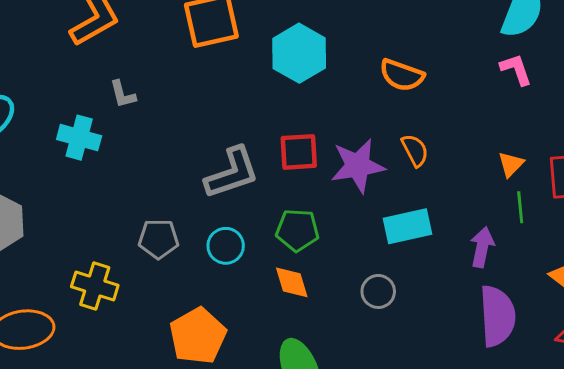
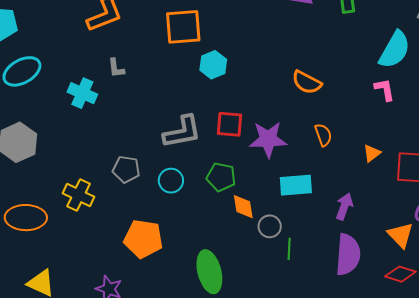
cyan hexagon: (299, 53) -> (213, 65), moved, size x0.7
orange semicircle: (415, 150) -> (323, 135), moved
green line: (520, 207) -> (289, 249), moved
orange diamond: (292, 282) -> (243, 207), moved
orange pentagon: (198, 336) -> (143, 239), turned 30

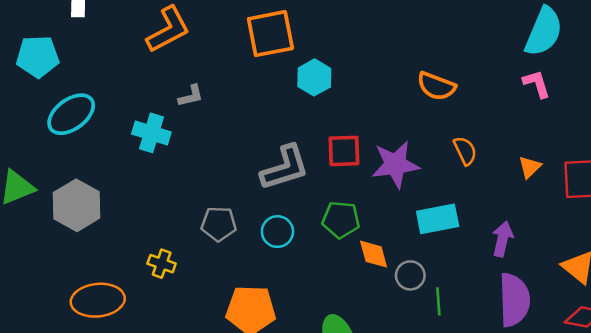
gray L-shape: (116, 68) -> (191, 96), turned -90
yellow cross: (78, 195) -> (162, 264), size x0.7

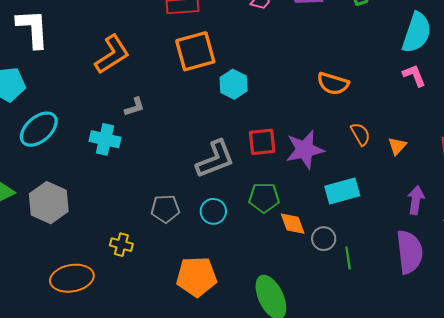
orange triangle: (530, 167) -> (397, 146), moved
purple arrow: (503, 239) -> (416, 200), moved

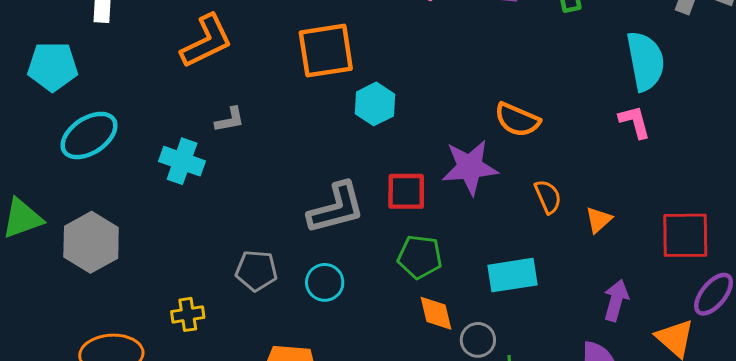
cyan semicircle: (417, 33) -> (645, 61), turned -36
purple star: (305, 150) -> (470, 167), moved
green pentagon: (264, 198) -> (420, 257), moved
yellow cross: (121, 245) -> (188, 314), turned -30

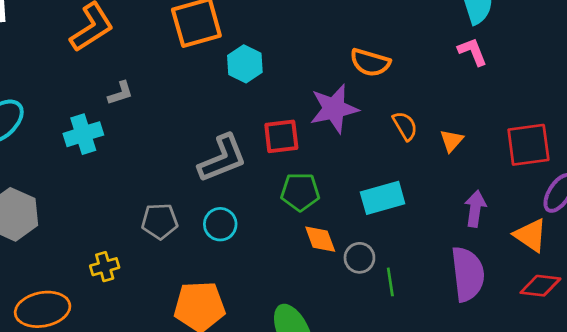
cyan cross: (182, 161) -> (83, 134), turned -30

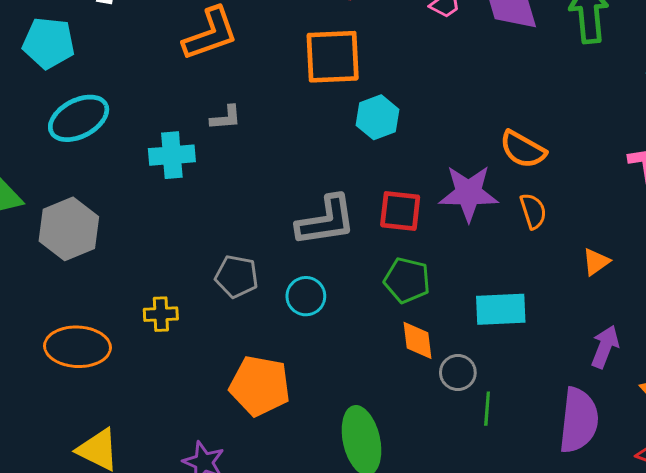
orange semicircle: (405, 126) -> (533, 211), moved

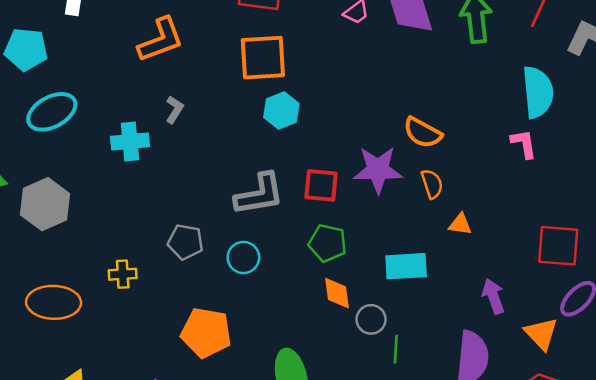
cyan hexagon: (378, 117) -> (281, 111), moved
gray L-shape: (226, 118) -> (175, 110), turned -52
orange triangle: (596, 262) -> (460, 224), moved, turned 45
purple arrow: (605, 347) -> (493, 296), turned -40

